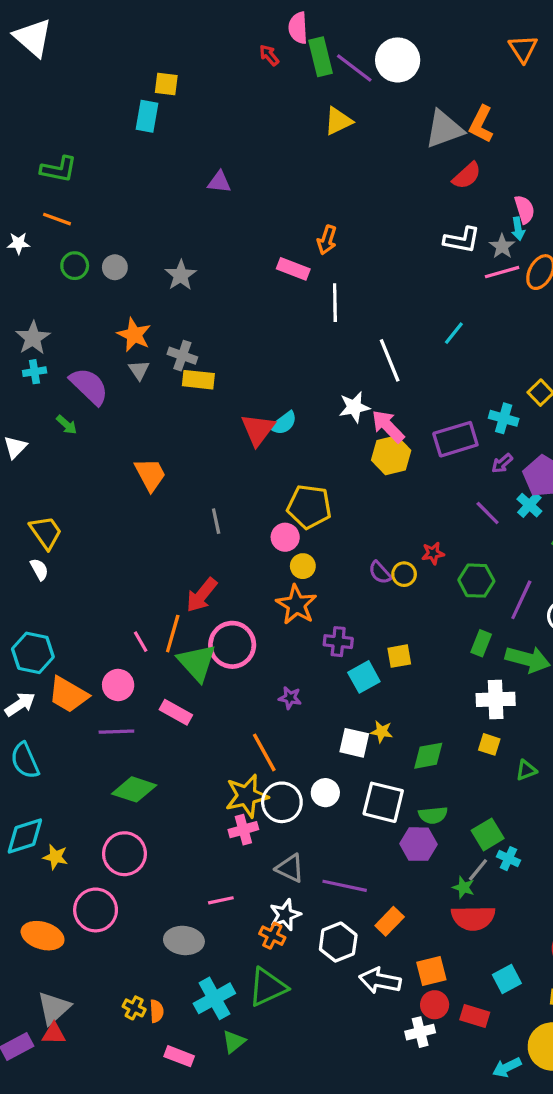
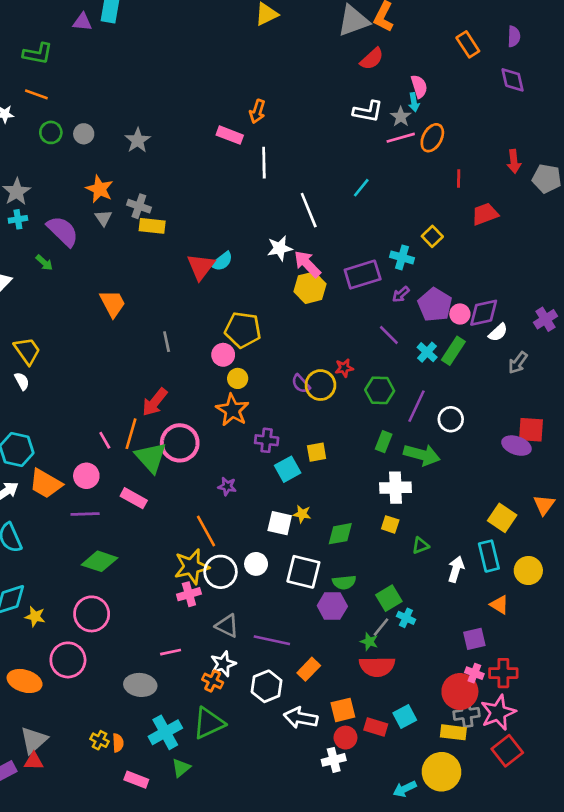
purple triangle: (219, 182) -> (82, 22), moved
cyan cross: (529, 505) -> (427, 352), moved
yellow circle: (404, 574) -> (320, 385), size x1.5
red rectangle: (475, 1016) -> (376, 727), moved

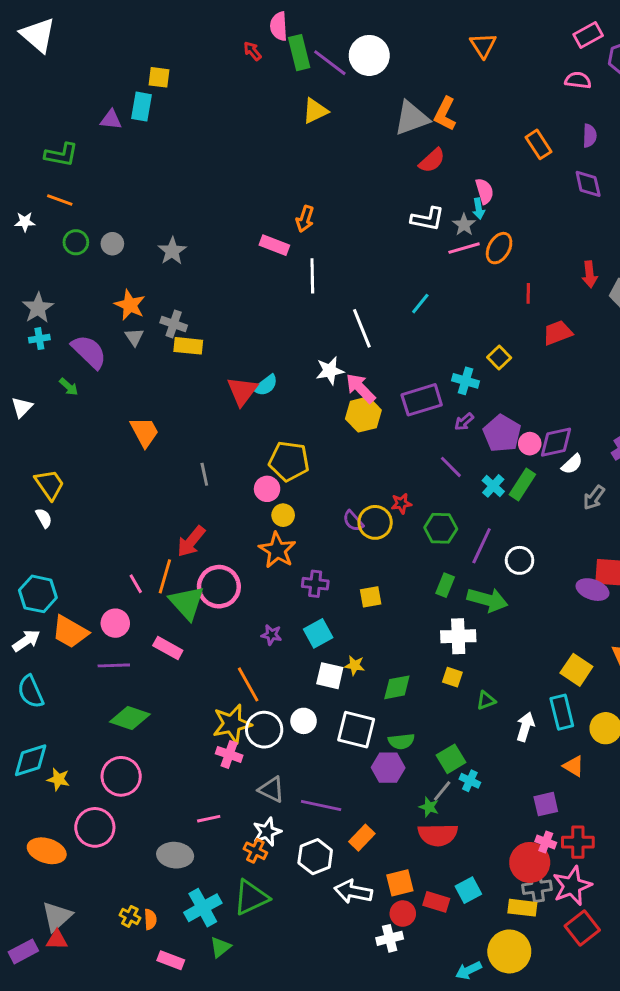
cyan square: (288, 469) -> (318, 633), moved
pink cross: (189, 594) -> (229, 754), turned 35

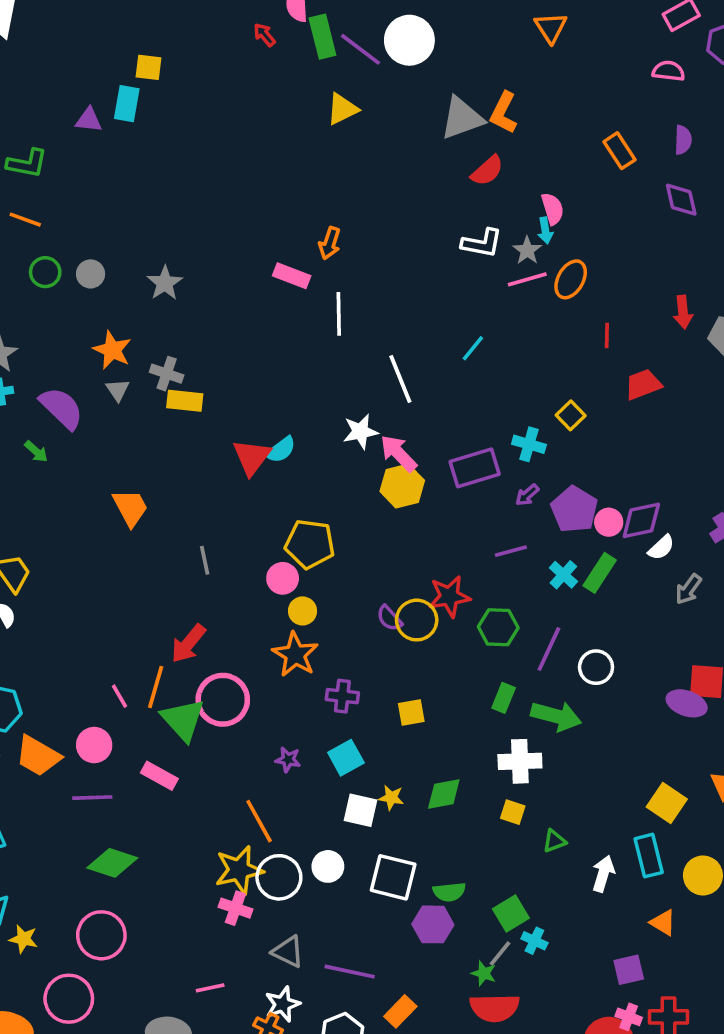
purple line: (451, 467) -> (511, 551), turned -60
red star: (401, 503) -> (449, 596), size x1.6
green diamond: (397, 687) -> (444, 794), moved

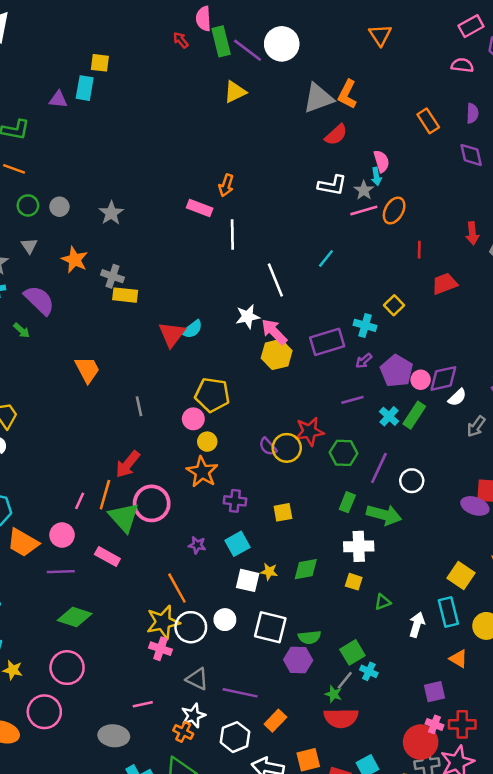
gray triangle: (118, 390) -> (29, 246), moved
pink line: (119, 696) -> (80, 501), turned 54

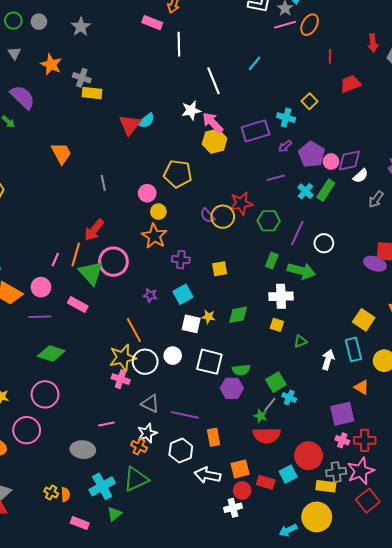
yellow pentagon: (212, 395) -> (178, 174), moved
purple square: (434, 692) -> (342, 414), size x1.4
orange rectangle: (275, 721) -> (214, 437), turned -54
red circle: (421, 742) -> (309, 456), moved

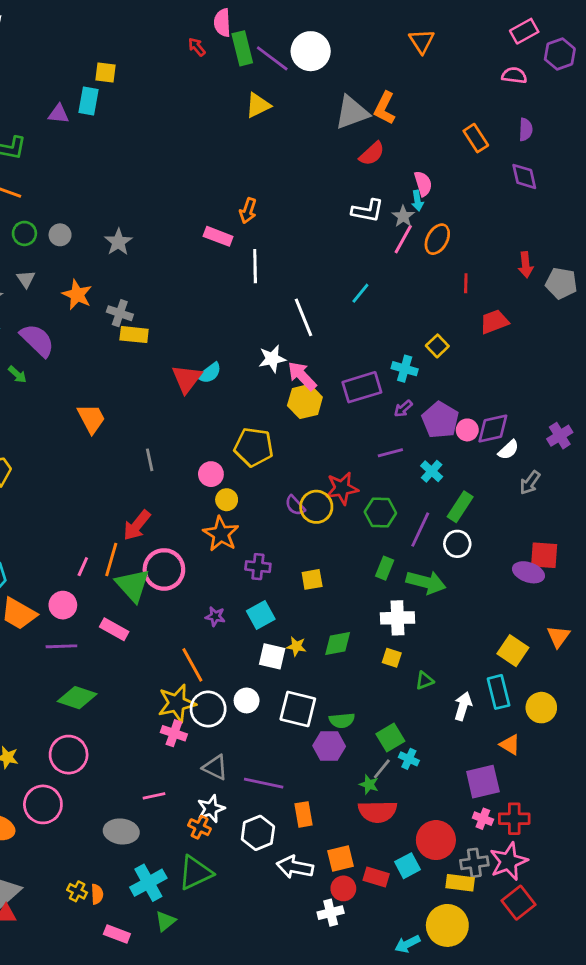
pink line: (285, 25) -> (403, 239), turned -45
green rectangle: (326, 190) -> (460, 507), moved

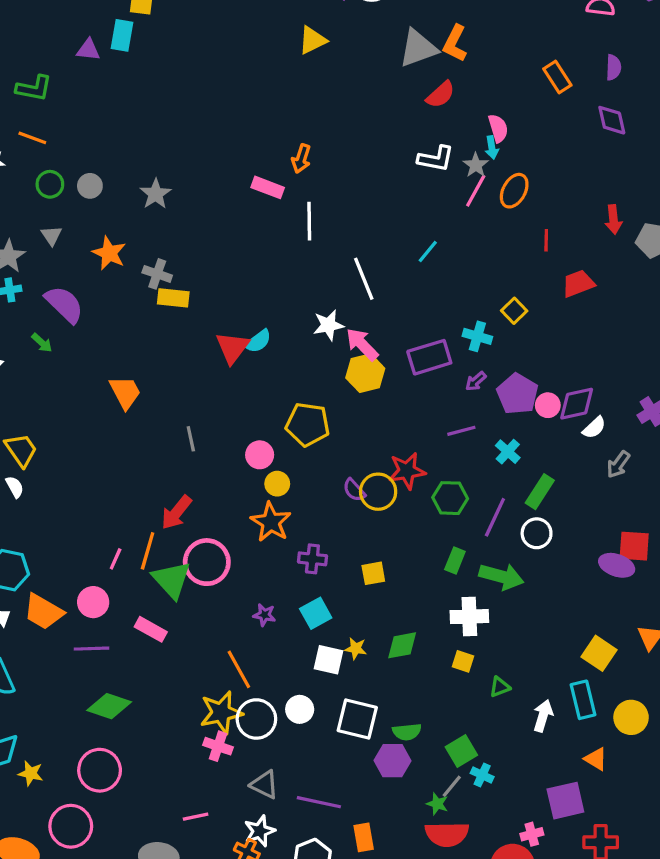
pink cross: (483, 819) -> (532, 834), moved, turned -36

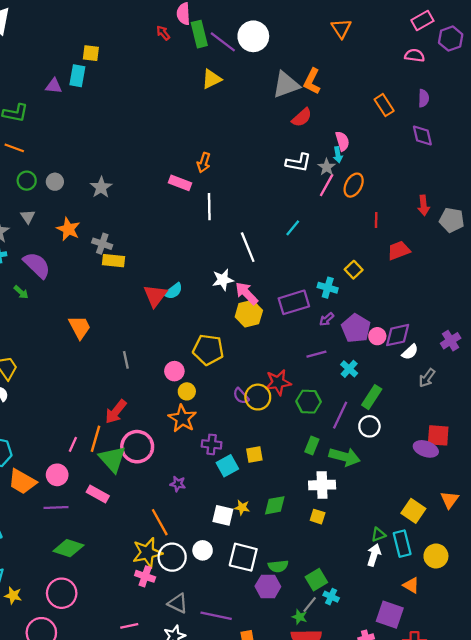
cyan square: (316, 613) -> (227, 466), moved
green triangle: (500, 687) -> (378, 535), moved
purple square: (565, 801) -> (390, 615), turned 32

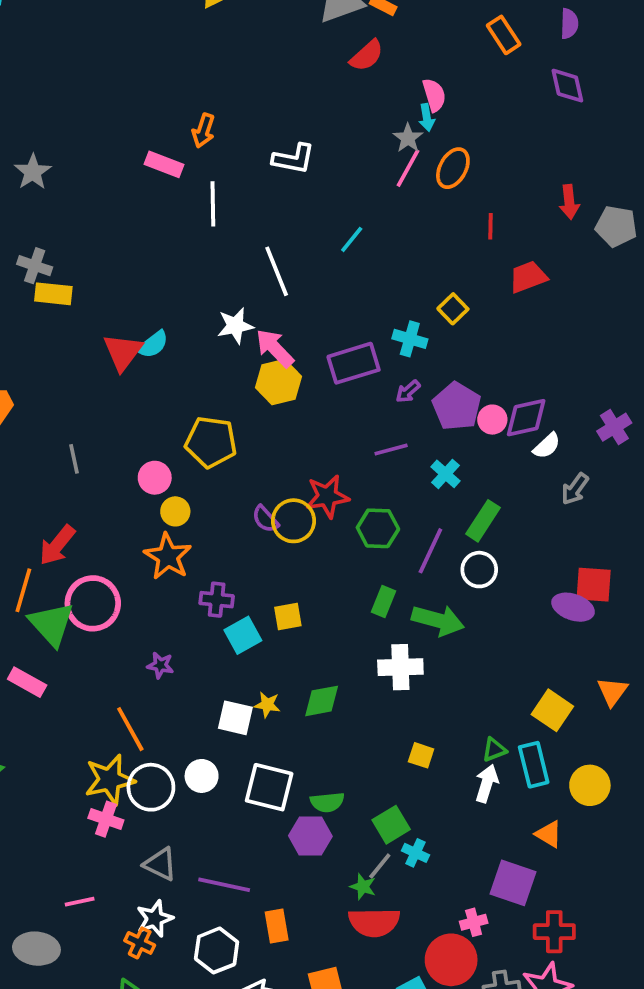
white L-shape: (298, 163) -> (294, 159), moved
yellow square: (318, 517) -> (421, 755), moved

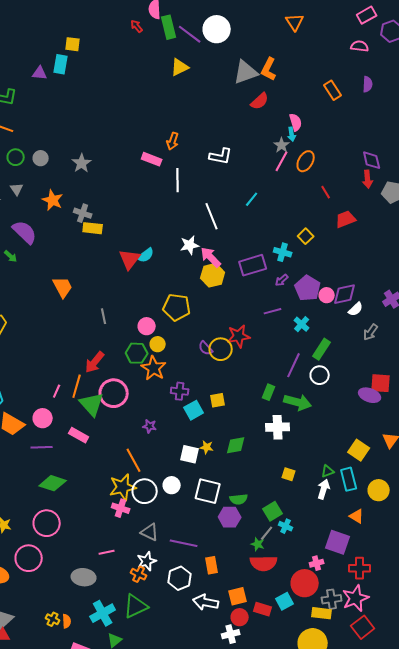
purple diamond: (567, 86) -> (372, 160), moved
red line: (490, 226) -> (326, 192), turned -32
green hexagon: (378, 528) -> (137, 353), moved

